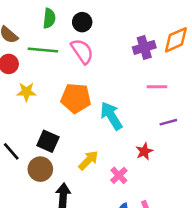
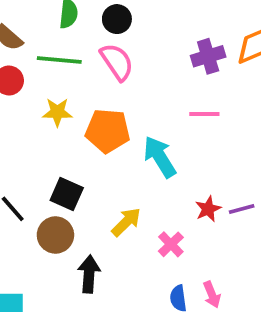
pink line: (157, 87) -> (204, 114), moved
yellow star: (26, 92) -> (57, 112), moved
purple line: (168, 122) -> (242, 209), moved

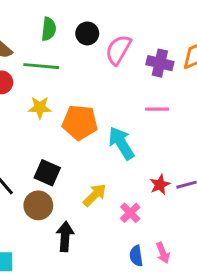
purple cross: (208, 56) -> (160, 63), turned 30
pink semicircle: (117, 62) -> (118, 50), moved, turned -116

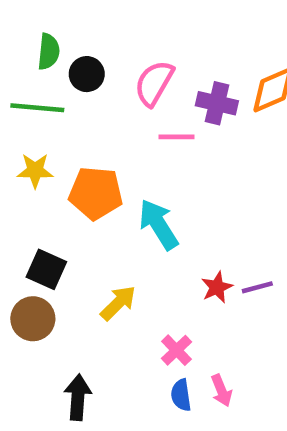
black circle: (87, 33) -> (87, 74), moved
pink line: (157, 109) -> (177, 137), moved
pink cross: (130, 213) -> (177, 350), moved
black arrow: (65, 237) -> (78, 397), moved

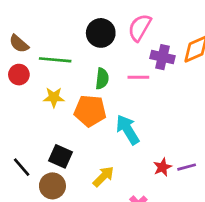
green semicircle: (49, 52) -> (102, 79), moved
black circle: (87, 74) -> (101, 33), moved, size x1.4
pink semicircle: (154, 83) -> (140, 28), moved

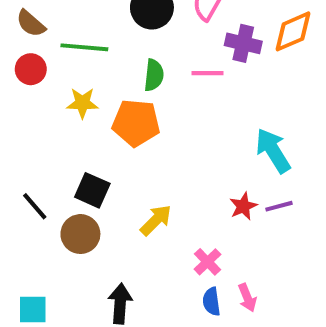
cyan arrow: (128, 130) -> (273, 151), moved

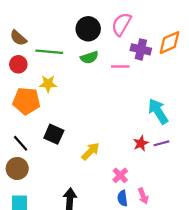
green semicircle: (154, 75) -> (89, 57), moved, turned 66
orange pentagon: (136, 123) -> (26, 101), moved
brown circle: (80, 234) -> (17, 169), moved

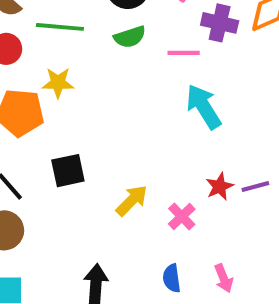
cyan arrow: (158, 111) -> (204, 107), moved
black square: (54, 134) -> (68, 171), turned -36
pink cross: (120, 175) -> (182, 216), moved
blue semicircle: (123, 198) -> (172, 278), moved

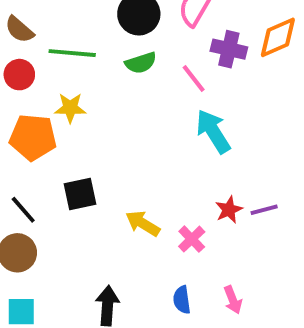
pink line: (184, 53) -> (194, 78), turned 52
yellow arrow: (132, 200) -> (143, 223), turned -104

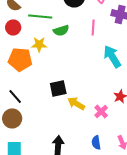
green semicircle: (141, 63) -> (61, 30), moved
pink line: (194, 78) -> (93, 27), moved, turned 42
black square: (80, 194) -> (58, 88), moved

